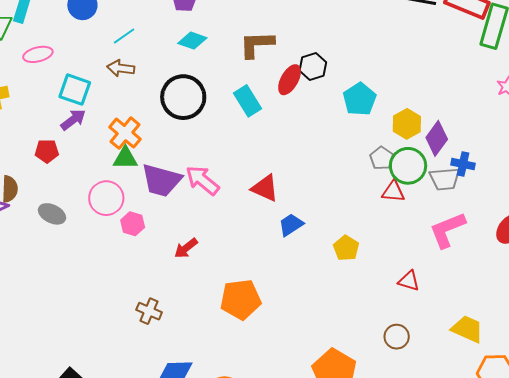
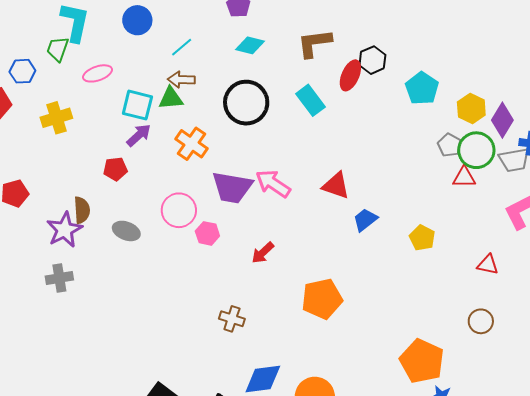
green triangle: (125, 158) -> (171, 98), moved

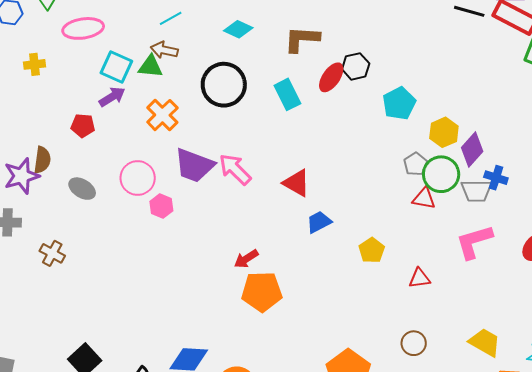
pink ellipse: (98, 73) -> (83, 28), size x1.4
yellow cross: (56, 118) -> (34, 64), size x0.7
red arrow: (263, 253) -> (246, 259), moved
red triangle: (488, 265) -> (419, 278), moved, turned -30
brown cross: (232, 319) -> (52, 253), moved

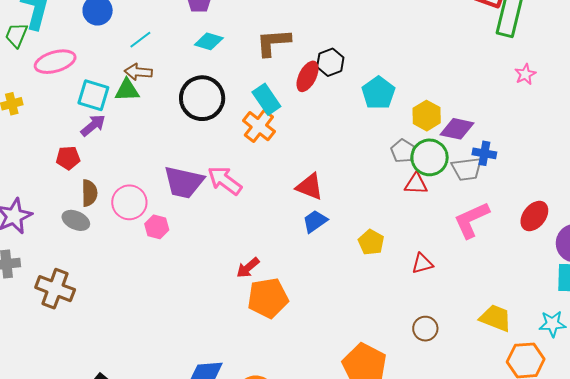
orange cross: (162, 115) -> (259, 126), moved
purple diamond: (472, 150) -> (457, 129), turned 68
brown semicircle: (42, 160) -> (89, 193), moved
red triangle: (297, 183) -> (310, 187), moved
brown cross: (52, 253) -> (55, 289), size x1.5

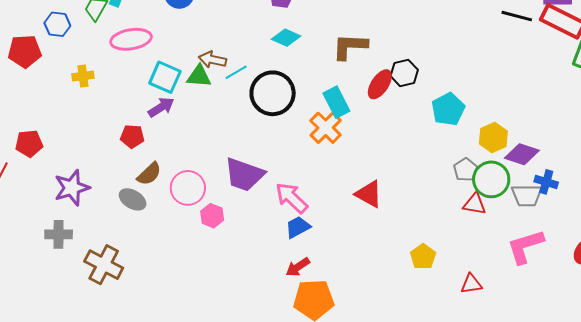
cyan line: (140, 40) -> (236, 72), moved
pink arrow: (225, 180) -> (292, 198), moved
brown semicircle: (89, 193) -> (149, 174), turned 40
blue trapezoid: (315, 221) -> (298, 227), moved

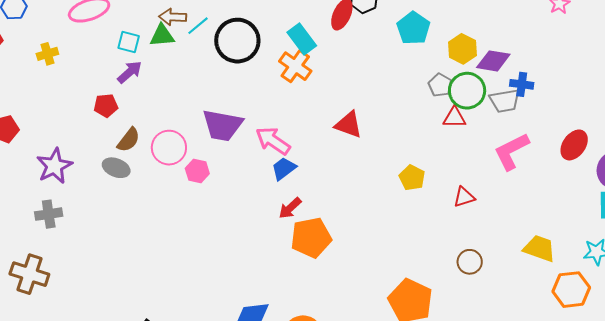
cyan square: (165, 77) -> (129, 42), size x0.7
brown cross: (104, 265) -> (29, 274), moved

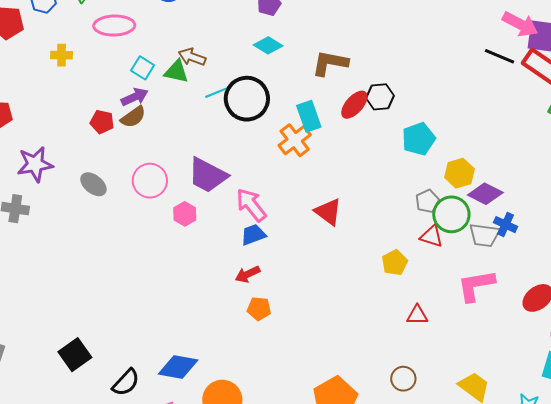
cyan line: (198, 26) -> (216, 93), moved
brown semicircle: (129, 140) -> (133, 117), moved
pink hexagon: (197, 171) -> (185, 214), moved
yellow pentagon: (412, 178) -> (395, 263), moved
orange pentagon: (311, 238) -> (259, 309), size x0.6

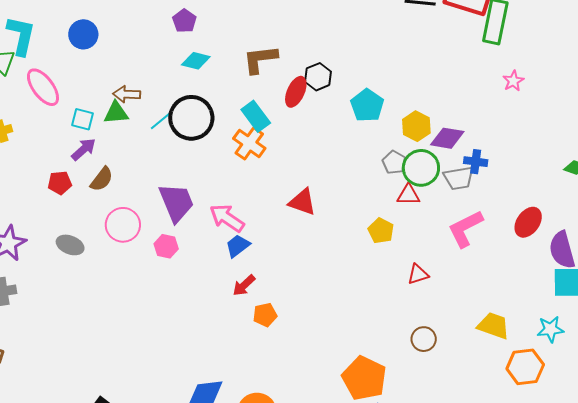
pink ellipse: (114, 26) -> (43, 87), turned 72
brown semicircle: (133, 117) -> (102, 179), moved
purple trapezoid: (208, 175) -> (176, 203), turned -123

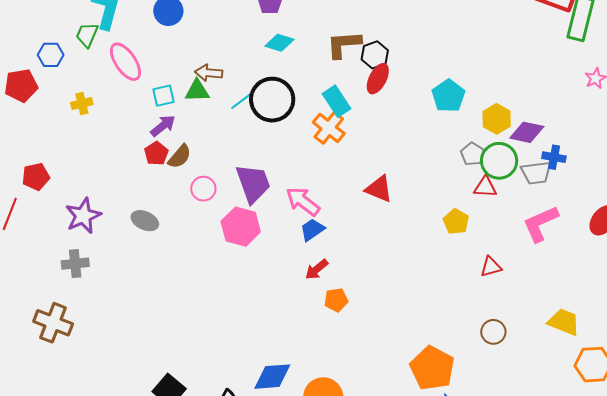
black hexagon: (318, 77) -> (375, 55), moved
cyan square: (83, 119) -> (163, 96), turned -30
red pentagon: (60, 183) -> (156, 153), moved, turned -30
pink circle: (123, 225) -> (203, 189), moved, size x0.7
pink hexagon: (166, 246) -> (241, 227), size x1.6

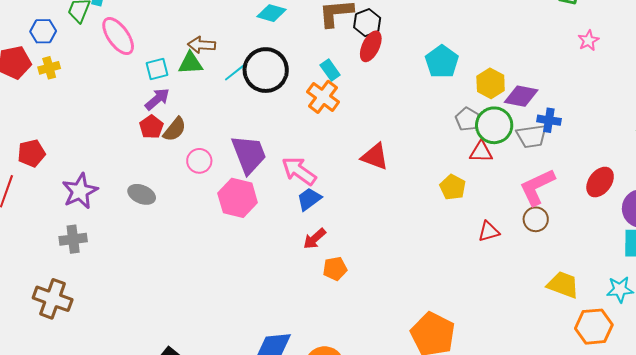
cyan rectangle: (337, 101) -> (330, 70), size x0.7
yellow cross: (82, 103) -> (49, 68), moved
brown circle: (493, 332) -> (536, 219), moved

